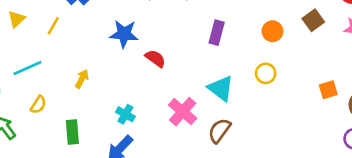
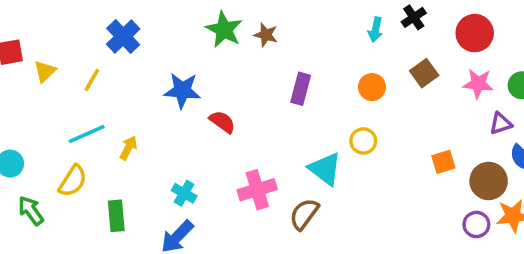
cyan line: (27, 68) -> (87, 134), moved
cyan triangle: (221, 88) -> (325, 169), moved
yellow semicircle: (38, 105) -> (73, 181), size x1.4
pink cross: (183, 112) -> (257, 190), turned 32

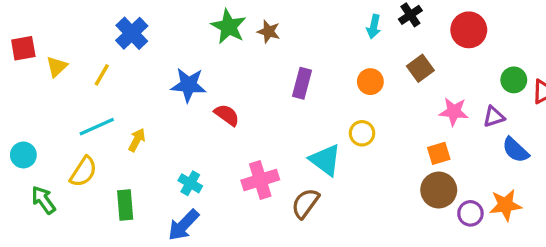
pink star: (478, 84) -> (454, 112), moved
brown circle: (489, 181) -> (439, 190), moved

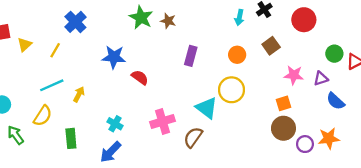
yellow circle: (362, 133) -> (231, 90), size x1.5

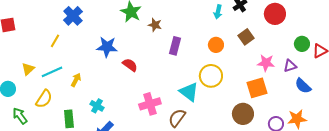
brown star: (168, 21) -> (155, 25), moved
yellow triangle: (25, 45) -> (28, 69), moved
orange square: (283, 103) -> (257, 88), size x1.5
cyan cross: (115, 124) -> (97, 106), moved
brown circle: (283, 128) -> (243, 114), moved

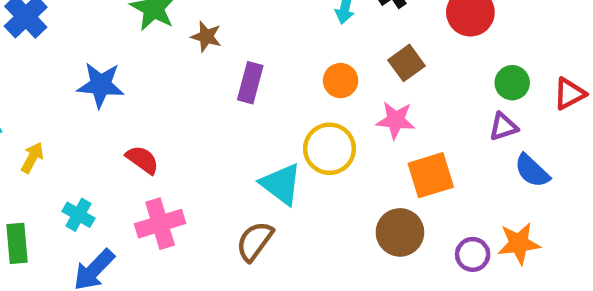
green circle: (302, 44) -> (512, 83), moved
pink star: (266, 63) -> (396, 120), moved
red semicircle: (130, 65) -> (142, 160), moved
pink cross: (150, 104) -> (160, 224), moved

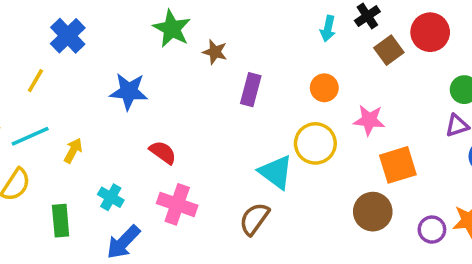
brown square: (407, 63) -> (389, 50), moved
pink cross: (160, 224) -> (177, 204), turned 36

